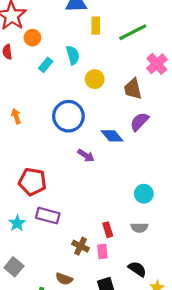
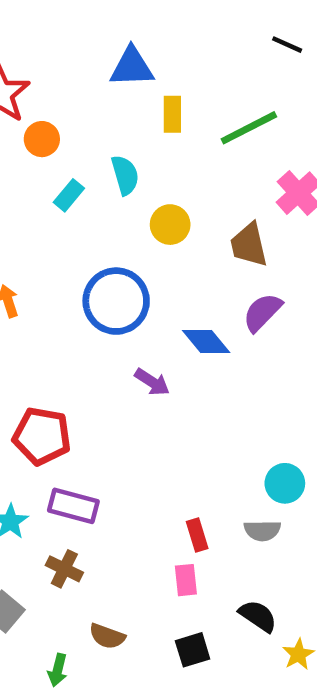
cyan circle: (144, 194) -> (285, 483), moved
brown cross: (80, 246) -> (64, 569), moved

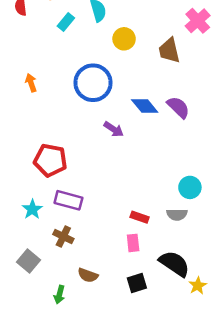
purple semicircle: (262, 312) -> (178, 107), moved, turned 90
red rectangle: (197, 535) -> (140, 217), turned -54
black semicircle: (258, 616) -> (174, 264), size x1.4

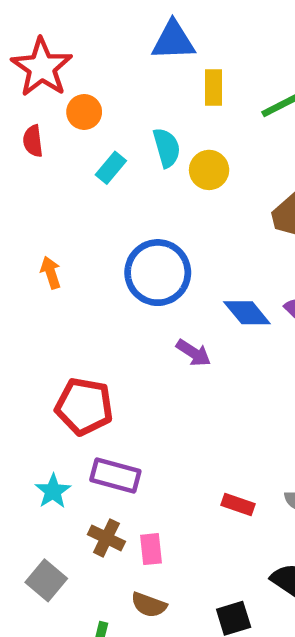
yellow circle: (124, 39) -> (209, 170), moved
pink rectangle: (133, 243) -> (151, 549), moved

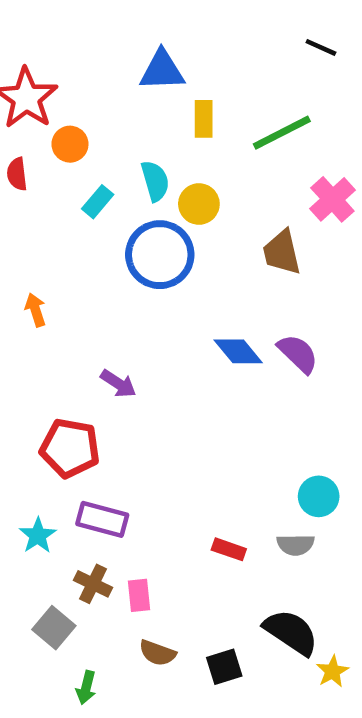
blue circle: (158, 273) -> (160, 255), moved
purple arrow: (193, 353) -> (118, 384), moved
gray square: (46, 580) -> (54, 628), moved
brown semicircle: (149, 605) -> (157, 653), moved

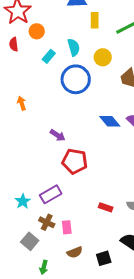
yellow circle: (199, 204) -> (103, 57), moved
red pentagon: (70, 448) -> (75, 161), moved
purple rectangle: (102, 519) -> (51, 194), turned -45
brown semicircle: (157, 653) -> (75, 252), turned -42

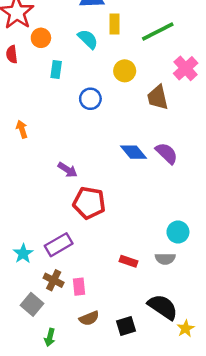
cyan semicircle: (74, 47) -> (88, 39), moved, turned -30
cyan rectangle: (49, 56) -> (56, 70), turned -32
blue circle: (76, 79) -> (90, 99), size x0.6

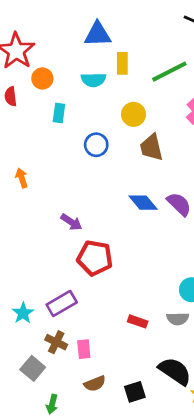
cyan semicircle: (88, 39) -> (93, 80), turned 135
brown trapezoid: (158, 98) -> (151, 147), moved

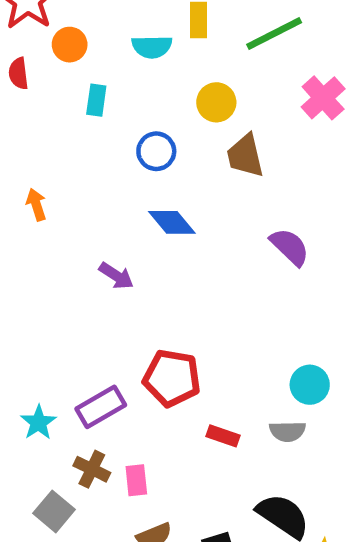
blue diamond: (143, 203) -> (172, 222), moved
red pentagon: (95, 258) -> (172, 378), moved

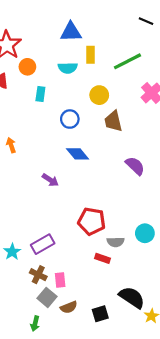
red pentagon: (172, 378) -> (92, 221), moved
gray semicircle: (287, 431) -> (116, 242), moved
gray square: (54, 511) -> (47, 297), moved

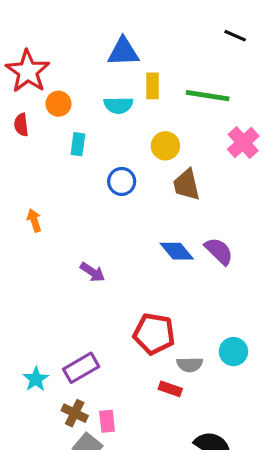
green line: (127, 61) -> (208, 96), turned 36
blue diamond: (77, 154) -> (177, 251), moved

